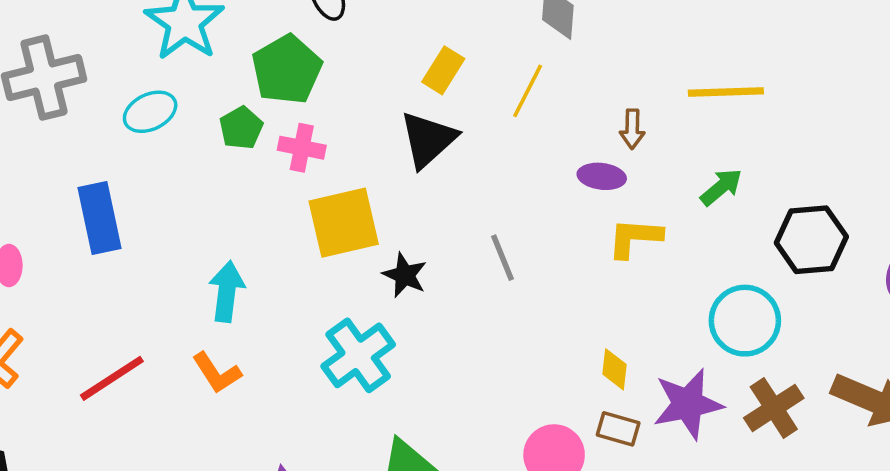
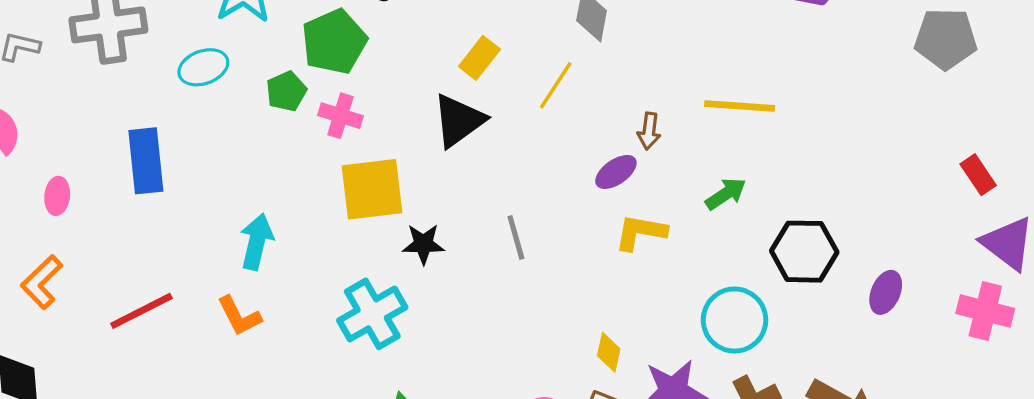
purple ellipse: (602, 176) -> (616, 172), turned -48
black star: (405, 275) -> (423, 244), turned -30

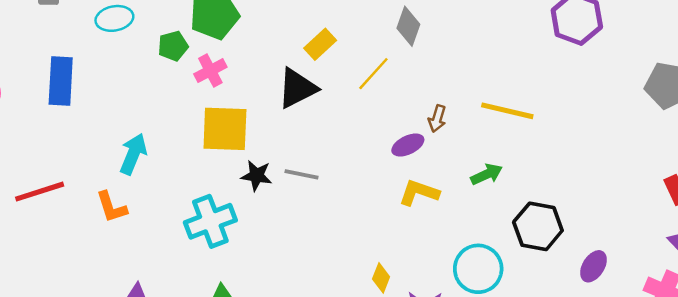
pink cross: (341, 116) -> (210, 71), turned 36
gray line: (516, 238) -> (301, 174), moved, turned -72

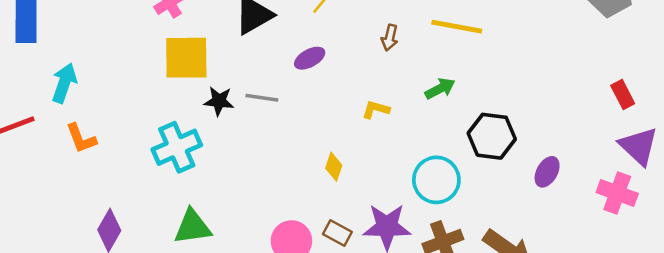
purple ellipse: (408, 145) -> (310, 58), moved
cyan arrow: (133, 154) -> (64, 83), moved
yellow L-shape: (419, 193) -> (376, 110), size x0.7
yellow diamond: (381, 278) -> (334, 167), moved

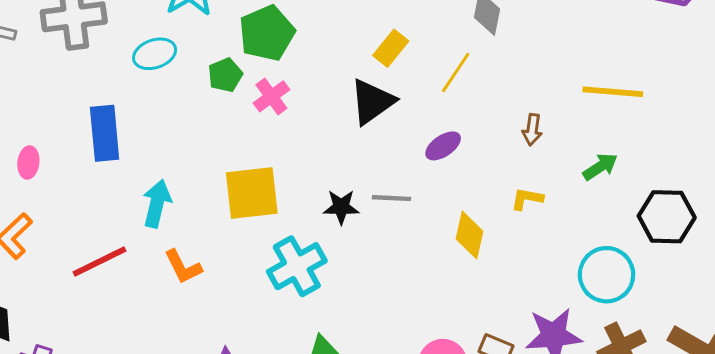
brown arrow: (390, 38) -> (532, 130), moved
yellow square: (186, 58) -> (252, 193), moved
yellow diamond: (334, 167) -> (469, 235), moved, size x1.4

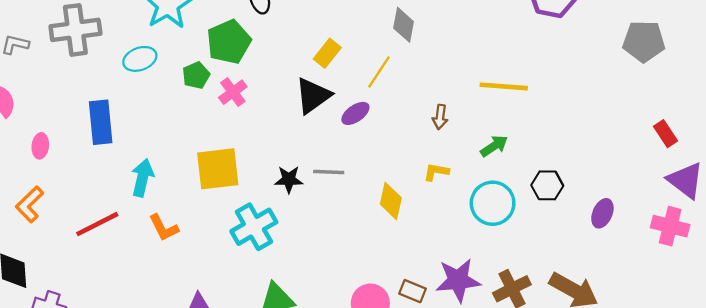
purple ellipse: (443, 146) -> (355, 113), moved
black hexagon: (667, 217) -> (547, 185), size x0.7
cyan circle: (607, 275) -> (493, 203), moved

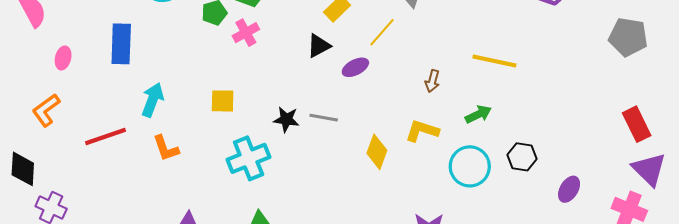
black triangle: (313, 96) -> (319, 46), size x0.7
red rectangle: (666, 134) -> (637, 124), size x1.4
yellow square: (218, 169) -> (223, 101), size x0.6
yellow L-shape: (436, 172) -> (422, 131), size x1.4

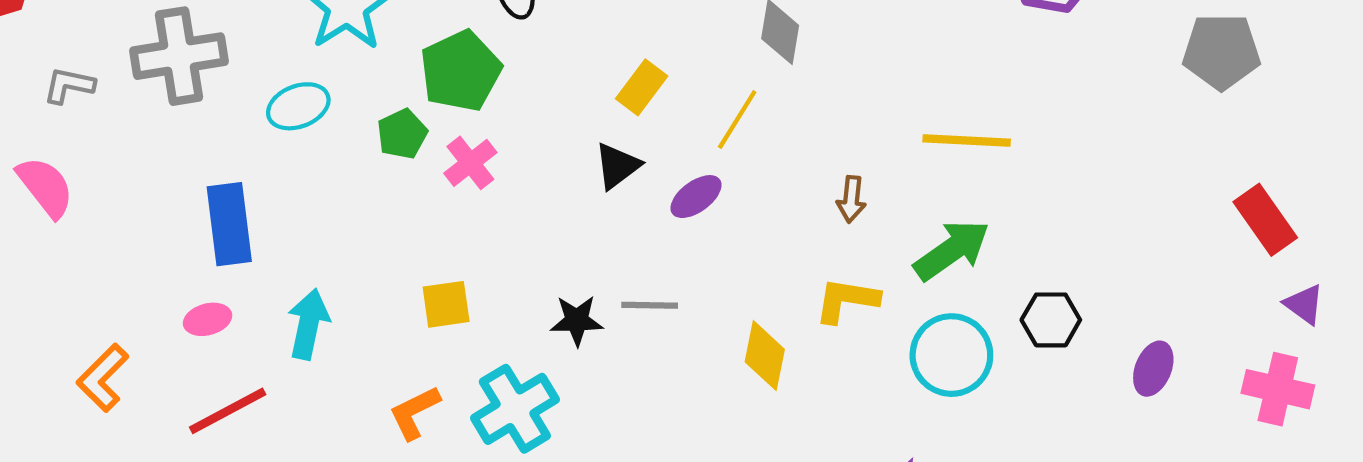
pink ellipse: (63, 58) -> (208, 319), moved, turned 70
green arrow: (478, 114) -> (952, 250), size x1.5
orange L-shape: (166, 148) -> (414, 412), moved, turned 92
purple triangle: (649, 169) -> (1304, 304), size x0.6

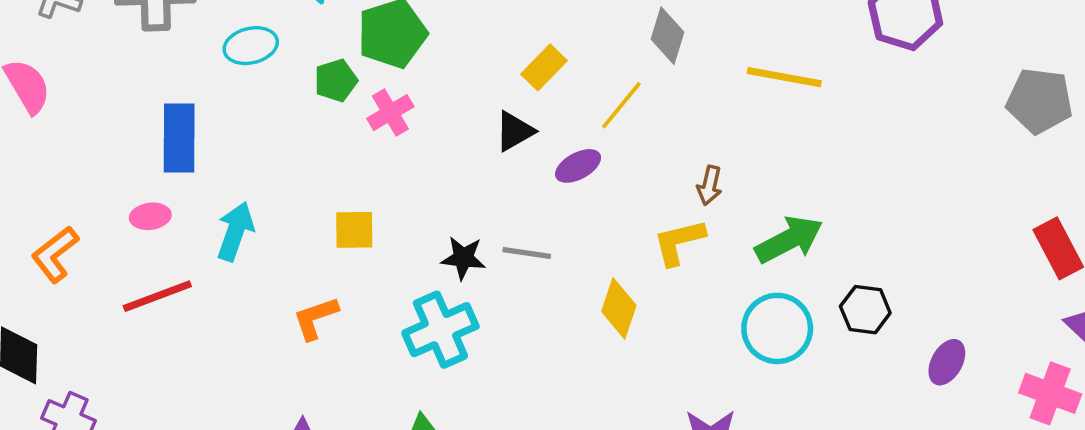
yellow line: (967, 140) -> (784, 77), moved
yellow L-shape: (847, 300) -> (679, 242), moved, turned -30
cyan cross: (515, 409) -> (440, 330), moved

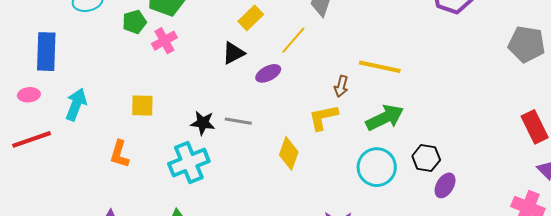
yellow line: (784, 77) -> (380, 67), moved
orange L-shape: (315, 318) -> (119, 154), turned -56
purple ellipse: (947, 362) -> (445, 185), moved

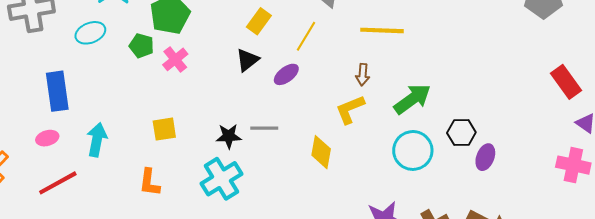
green pentagon: (134, 22) -> (142, 46), turned -30
yellow line: (380, 67) -> (382, 30), moved

